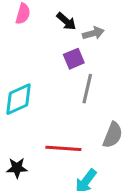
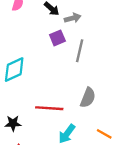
gray line: (87, 89) -> (80, 51), moved

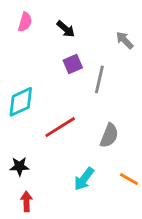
gray arrow: (73, 18) -> (125, 40), moved, turned -119
red line: (49, 108) -> (60, 127), moved, turned -36

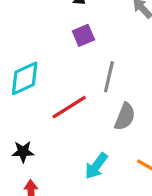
gray line: (99, 79) -> (109, 77), moved

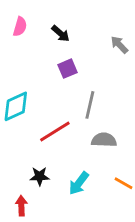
gray semicircle: (125, 117) -> (104, 140), turned -110
black star: (23, 152) -> (40, 176), moved

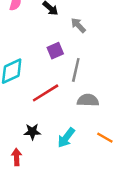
gray arrow: (119, 45) -> (78, 25), moved
purple square: (68, 69) -> (55, 51), moved

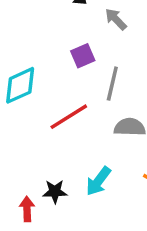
black star: (32, 132) -> (55, 192), moved

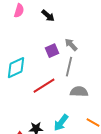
gray arrow: (116, 19) -> (71, 45), moved

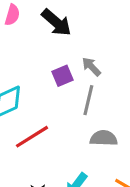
black arrow: (48, 16) -> (56, 22), size x1.5
red line: (44, 86) -> (32, 137), moved

